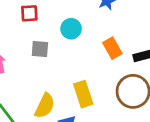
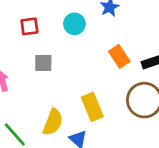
cyan circle: (71, 29) -> (74, 24), moved

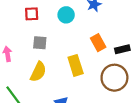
yellow rectangle: (92, 107) -> (76, 65), moved
yellow semicircle: (53, 122) -> (38, 72), moved

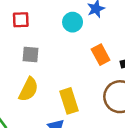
cyan circle: (66, 15) -> (73, 22), moved
yellow rectangle: (76, 65) -> (69, 101), moved

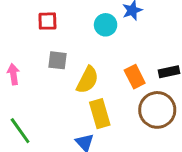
orange rectangle: (101, 55) -> (135, 77), moved
yellow semicircle: (29, 89) -> (87, 80), moved

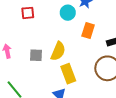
gray square: (57, 60) -> (36, 55), moved
orange rectangle: (135, 77) -> (88, 30), moved, turned 49

